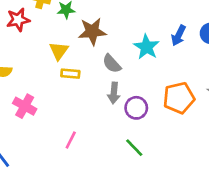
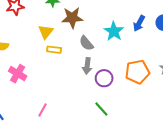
pink line: (71, 140) -> (42, 110), moved

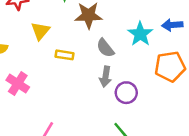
blue arrow: (139, 23) -> (172, 25), turned 56
yellow triangle: (46, 32) -> (40, 31), moved
orange pentagon: (137, 72) -> (170, 66), moved

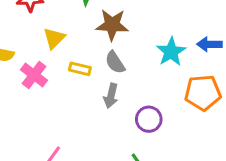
gray semicircle: (105, 48) -> (115, 62), moved
gray arrow: (105, 77) -> (111, 96), moved
pink cross: (18, 84) -> (34, 75), moved

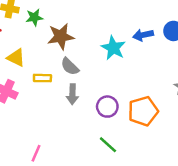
yellow triangle: (54, 38) -> (16, 58), turned -36
orange pentagon: (203, 93) -> (143, 111), moved

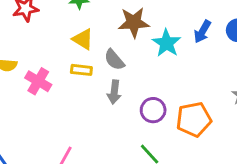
blue arrow: (143, 35) -> (202, 32), turned -54
brown star: (61, 36) -> (134, 22), moved
yellow triangle: (16, 58) -> (83, 39), moved

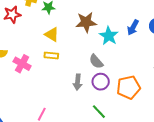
gray semicircle: (114, 60) -> (96, 62), moved
gray arrow: (114, 92) -> (78, 82), moved

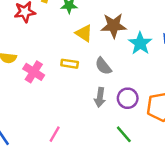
yellow triangle: (52, 34) -> (84, 33), moved
gray semicircle: (96, 62) -> (103, 66), moved

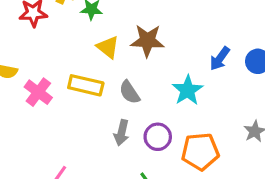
cyan star: (140, 43) -> (188, 90), moved
yellow rectangle: (70, 64) -> (86, 85), size x1.5

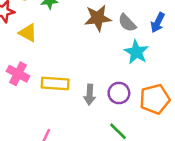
yellow triangle: (108, 47) -> (28, 33), moved
yellow rectangle: (86, 85) -> (55, 83), moved
gray semicircle: (130, 92) -> (127, 23), moved

